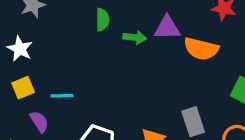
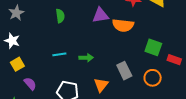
green arrow: (135, 37) -> (86, 58), moved
cyan line: (62, 96) -> (59, 54), moved

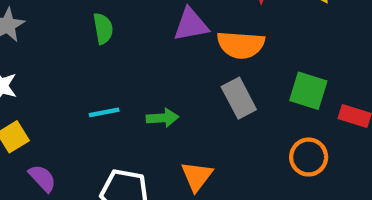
gray rectangle: (124, 71) -> (239, 98), moved

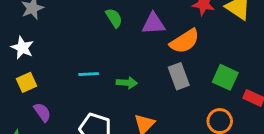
green semicircle: (103, 29) -> (114, 18), moved, turned -30
orange semicircle: (241, 45) -> (185, 41), turned -44

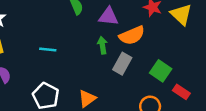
gray rectangle: (179, 76) -> (122, 64), turned 40
green arrow: (127, 83) -> (102, 45), moved, turned -112

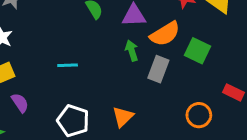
green square: (161, 71) -> (198, 51), moved

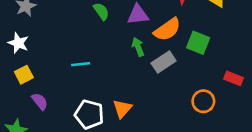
gray rectangle: (158, 69) -> (164, 62), turned 40
orange triangle: (123, 117) -> (122, 109), moved

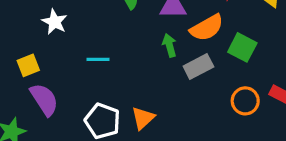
white star: (18, 43) -> (55, 22), moved
purple semicircle: (40, 101) -> (44, 99), size x1.5
orange circle: (203, 101) -> (245, 101), moved

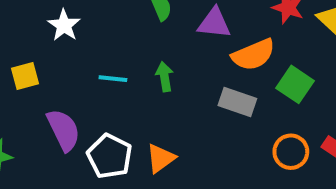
green arrow: (169, 45) -> (165, 77), moved
gray rectangle: (198, 67) -> (237, 102), turned 40
purple semicircle: (44, 99) -> (63, 130), moved

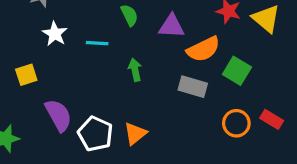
cyan line: (113, 79) -> (97, 43), moved

